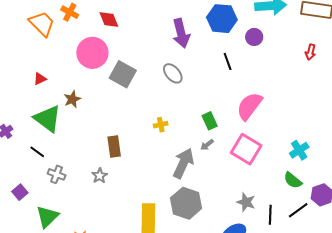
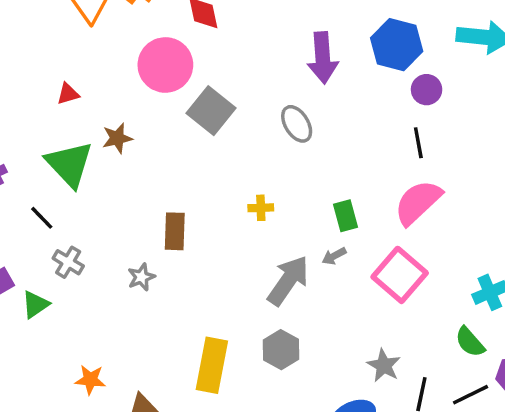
purple circle: (254, 37) -> (427, 90), moved
black line: (228, 61) -> (418, 143), moved
gray hexagon: (186, 203) -> (281, 350), size x0.7
green triangle: (47, 217) -> (35, 305), moved, size x0.7

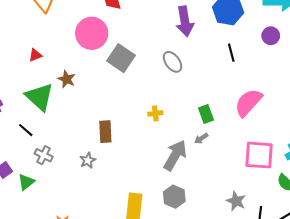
purple circle: (427, 90) -> (271, 36), moved
brown star: (117, 138) -> (67, 79), turned -30
black line: (418, 143) -> (231, 53), moved
pink square: (400, 275) -> (259, 155), moved, turned -32

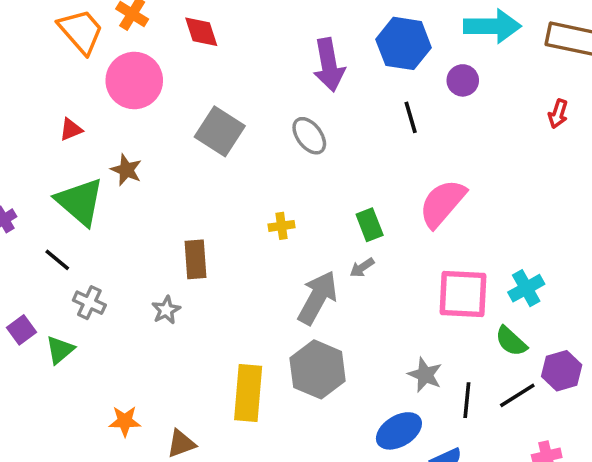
pink circle: (92, 33) -> (134, 80), moved
purple circle: (271, 36) -> (463, 80), moved
gray hexagon: (174, 197) -> (318, 369), size x1.4

